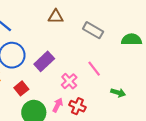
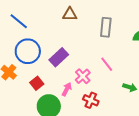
gray rectangle: (93, 30) -> (106, 27), turned 66
pink arrow: (58, 105) -> (67, 89), moved

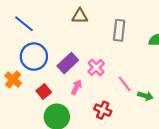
pink line: (107, 64) -> (125, 84), moved
pink cross: (83, 76) -> (96, 67), moved
pink arrow: (67, 89) -> (76, 87), moved

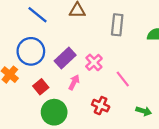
blue line: (24, 24) -> (37, 15), moved
green arrow: (145, 96) -> (144, 111), moved

